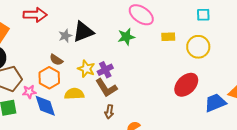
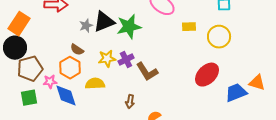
green star: (126, 37) -> (129, 27), moved, size x1.4
yellow star: (86, 69) -> (107, 59), turned -30
brown L-shape: (106, 88) -> (147, 72), moved

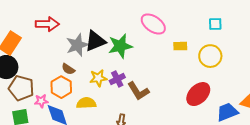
gray star: (86, 26) -> (77, 45), size x1.6
brown pentagon: (30, 69) -> (21, 88), turned 30

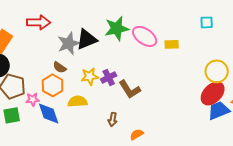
pink ellipse: (153, 24) -> (145, 36), moved
green star: (120, 46) -> (117, 28), moved
yellow circle: (210, 56) -> (217, 71), moved
red ellipse: (198, 94) -> (213, 93), moved

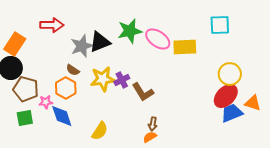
cyan square: (207, 22) -> (220, 25), size x1.5
yellow rectangle: (172, 44) -> (185, 47), size x1.6
yellow star: (90, 76) -> (103, 79), size x1.4
yellow semicircle: (78, 101) -> (100, 131), moved, turned 126
brown arrow: (113, 119) -> (153, 124), moved

